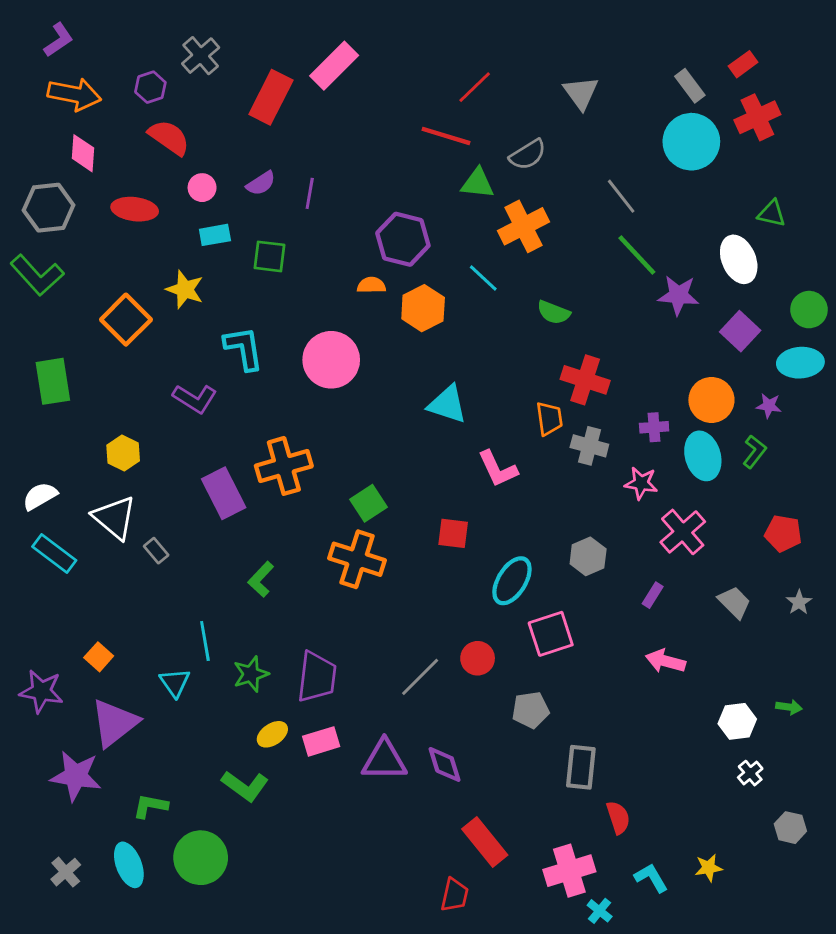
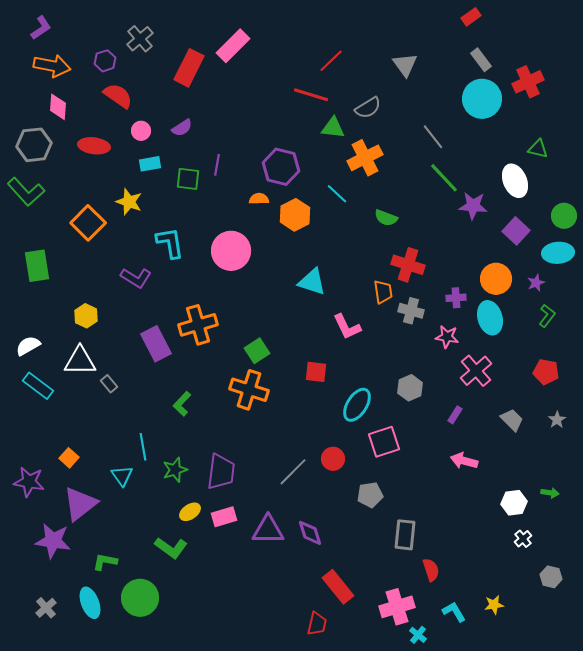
red rectangle: (743, 64) -> (471, 17), moved
purple line: (310, 193) -> (217, 165), moved
purple star: (769, 406) -> (536, 283), turned -30
green L-shape: (754, 452) -> (547, 316), moved
white triangle: (115, 518) -> (80, 361), turned -40

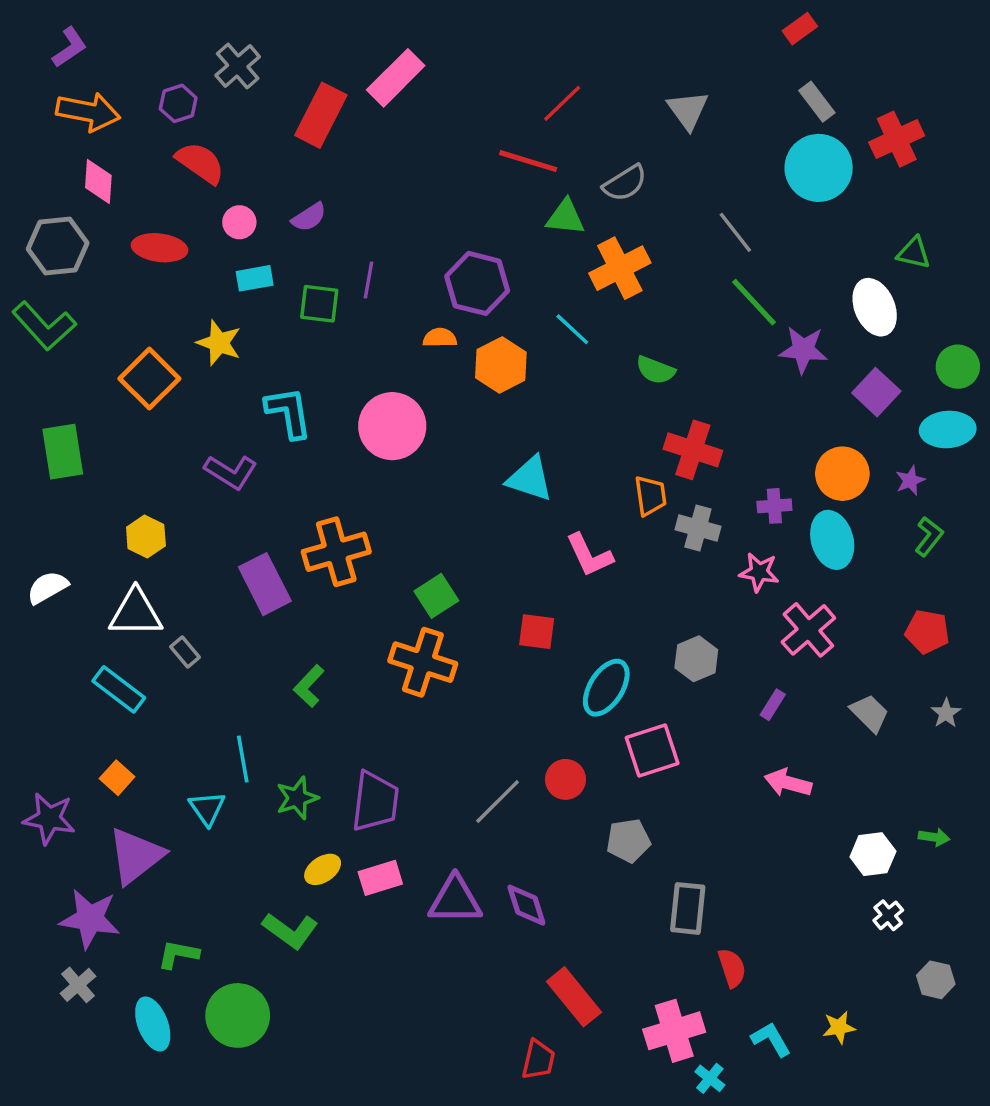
cyan rectangle: (38, 386) -> (119, 689), moved
gray cross: (46, 608) -> (78, 985), moved

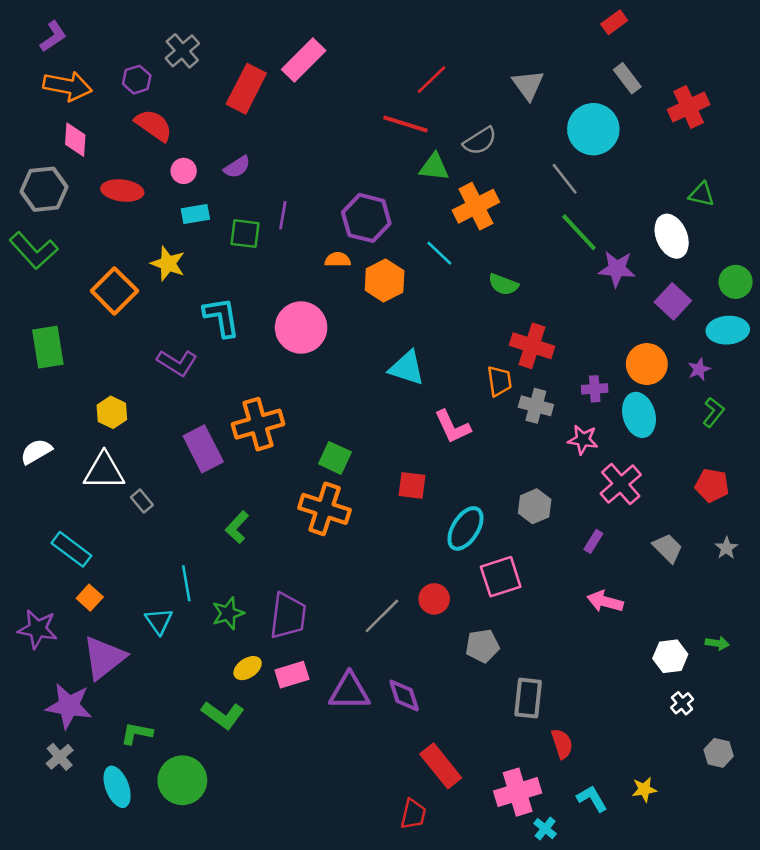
cyan circle: (819, 168) -> (593, 129), moved
green square: (436, 596) -> (335, 458), turned -32
cyan rectangle: (119, 689) -> (71, 549), moved

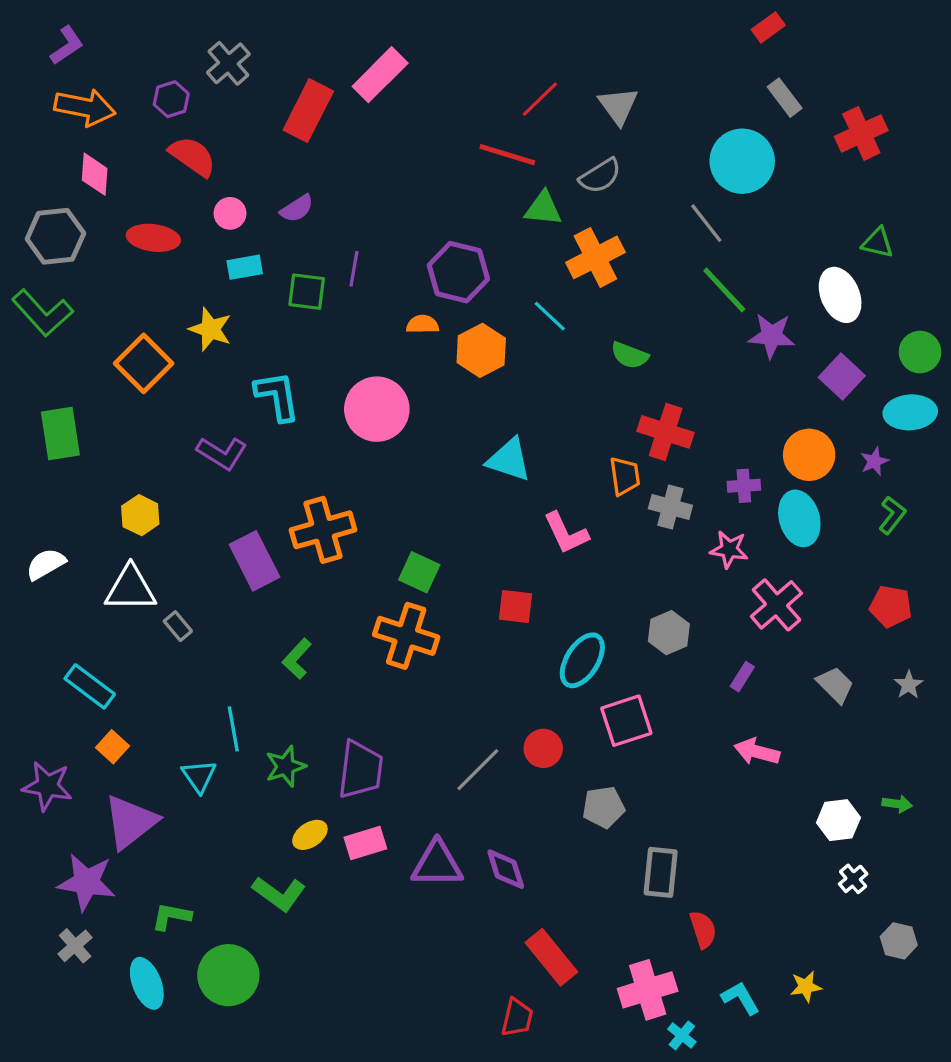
gray triangle: (528, 85) -> (618, 106), moved

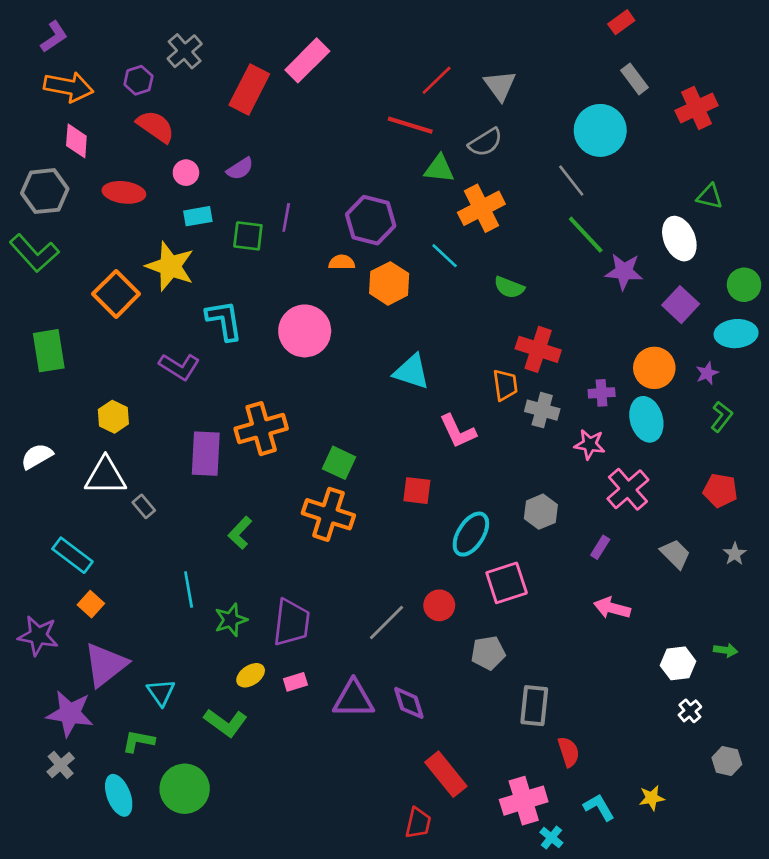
yellow star: (210, 329) -> (170, 266), size x1.4
purple rectangle: (254, 561) -> (206, 454), turned 30
cyan triangle: (199, 776) -> (161, 692), moved
pink rectangle: (365, 843) -> (295, 682), size x0.7

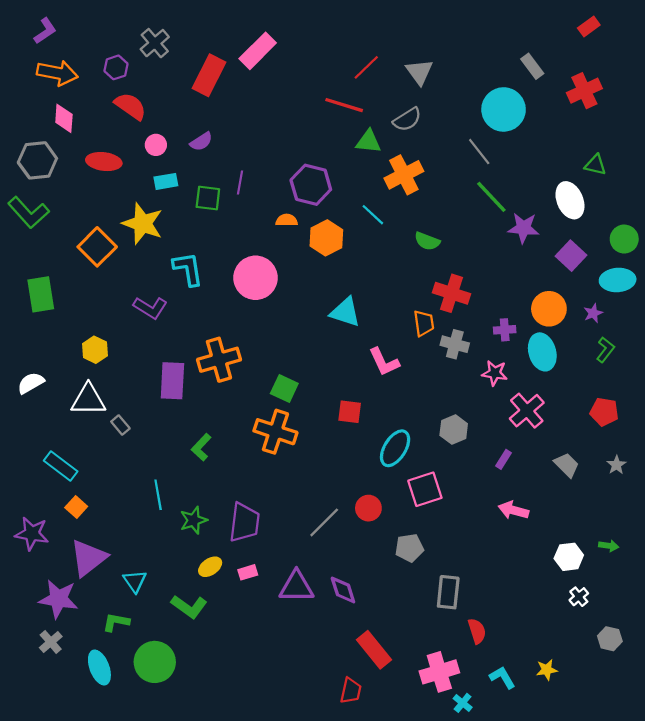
red rectangle: (621, 22) -> (589, 26), moved

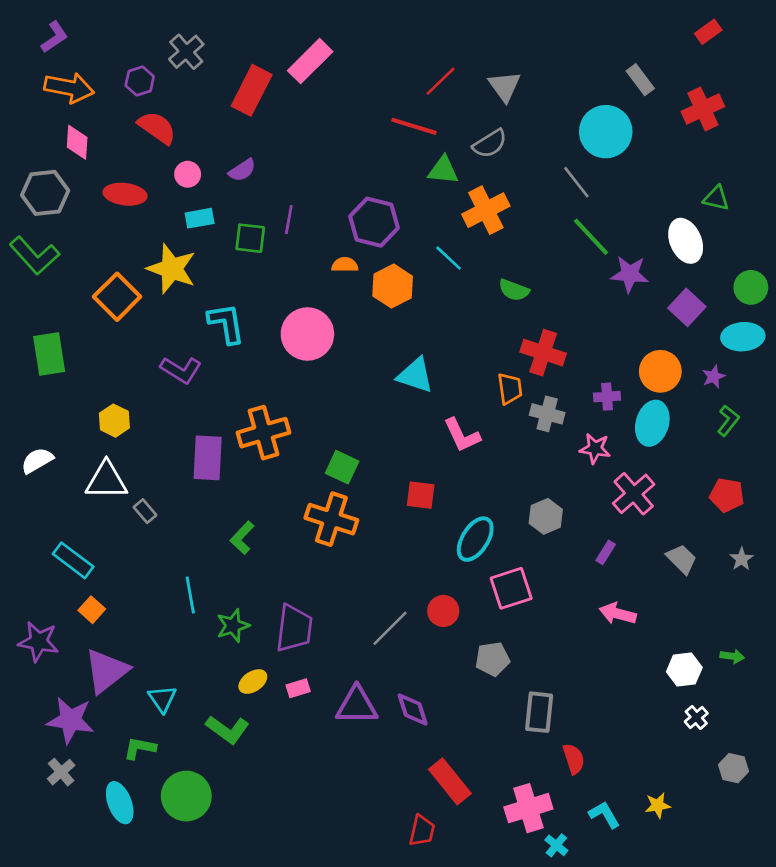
cyan ellipse: (542, 352) -> (652, 423), turned 32

